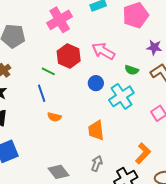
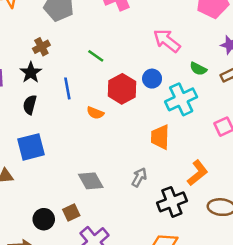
red hexagon: (69, 56) -> (122, 89), moved
blue line: (42, 93) -> (67, 88), moved
orange trapezoid: (96, 130) -> (160, 137), moved

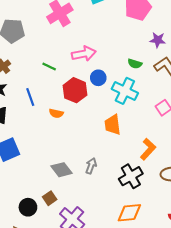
pink arrow: (167, 41) -> (84, 54), moved, turned 140
cyan cross: (181, 99) -> (125, 91), turned -30
gray arrow: (139, 177) -> (91, 166), moved

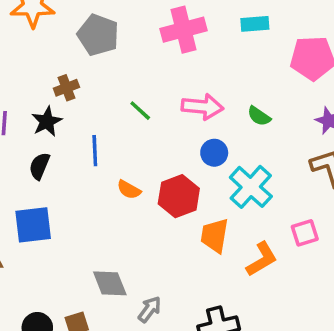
green semicircle: (135, 64) -> (259, 116), moved
red hexagon: (75, 90) -> (179, 196), moved
orange L-shape: (148, 149) -> (262, 259), moved
gray arrow: (91, 166) -> (150, 309), moved

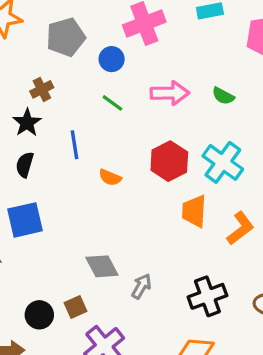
gray pentagon: (98, 35) -> (66, 37), turned -30
blue circle: (214, 153) -> (112, 59), moved
red hexagon: (179, 196) -> (169, 161), moved

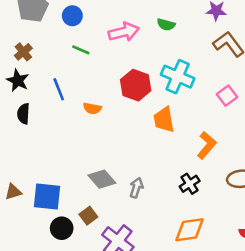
blue square: (25, 220) -> (47, 197), moved, turned 32
orange L-shape: (240, 228) -> (207, 145), moved
black cross: (207, 296) -> (190, 184), size x0.7

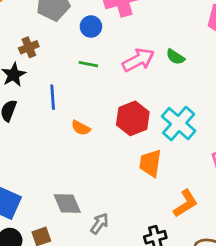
green semicircle: (166, 25) -> (175, 57), moved
pink arrow: (124, 32) -> (138, 60), turned -32
green line: (81, 50) -> (88, 64), turned -30

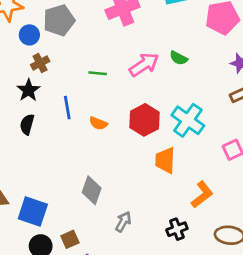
blue circle: (91, 27) -> (29, 35), moved
orange semicircle: (81, 128) -> (98, 123), moved
gray diamond: (67, 203) -> (92, 190), moved, turned 48

